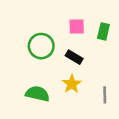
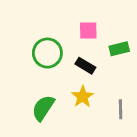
green rectangle: (103, 31) -> (119, 49), moved, turned 63
green semicircle: (38, 94) -> (43, 108), turned -70

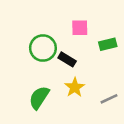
black rectangle: (85, 66) -> (67, 59), moved
gray line: (121, 109) -> (109, 99), turned 66

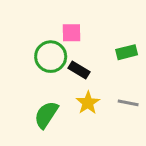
pink square: (80, 28) -> (72, 33), moved
gray line: (109, 99) -> (128, 103), moved, turned 36

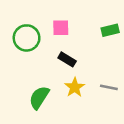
green rectangle: (127, 52) -> (110, 30), moved
green circle: (51, 57) -> (27, 38), moved

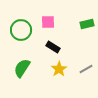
gray line: (109, 87) -> (86, 69), turned -40
green semicircle: (39, 97) -> (22, 68), moved

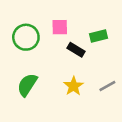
green rectangle: (87, 24) -> (99, 36), moved
black rectangle: (53, 47) -> (76, 50), moved

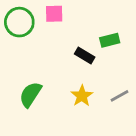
pink square: (60, 27) -> (54, 14), moved
green circle: (26, 37) -> (19, 22), moved

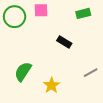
green rectangle: (110, 40) -> (83, 13), moved
yellow star: (82, 96) -> (52, 85), moved

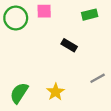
green semicircle: (23, 72) -> (19, 93), moved

